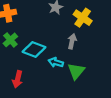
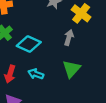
cyan arrow: (56, 62) -> (36, 74), moved

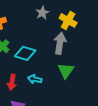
gray arrow: (69, 38) -> (60, 43), size x1.5

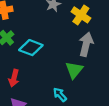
gray arrow: (60, 43) -> (86, 44), moved
cyan arrow: (35, 79) -> (60, 95), moved, turned 32

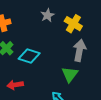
red arrow: (14, 78) -> (15, 85), turned 70

